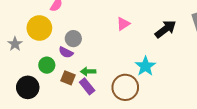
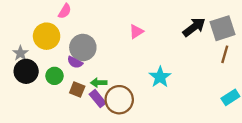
black arrow: (166, 29) -> (194, 27), moved
gray circle: (73, 39) -> (83, 47), size x1.5
black circle: (28, 87) -> (26, 71), moved
brown circle: (125, 87) -> (119, 100), moved

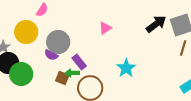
green circle: (54, 76) -> (21, 74), moved, size x1.5
brown square: (77, 89) -> (62, 78), moved
purple rectangle: (98, 99) -> (79, 62), moved

